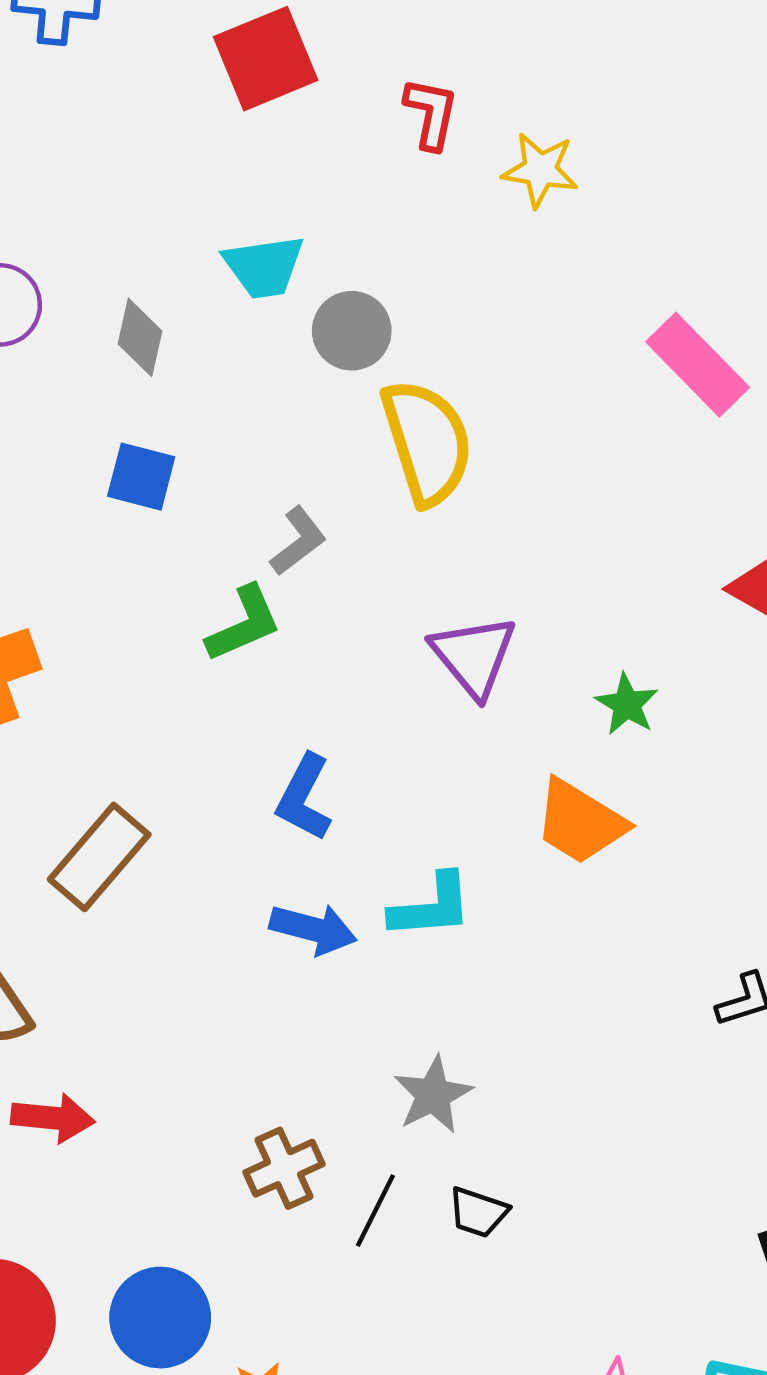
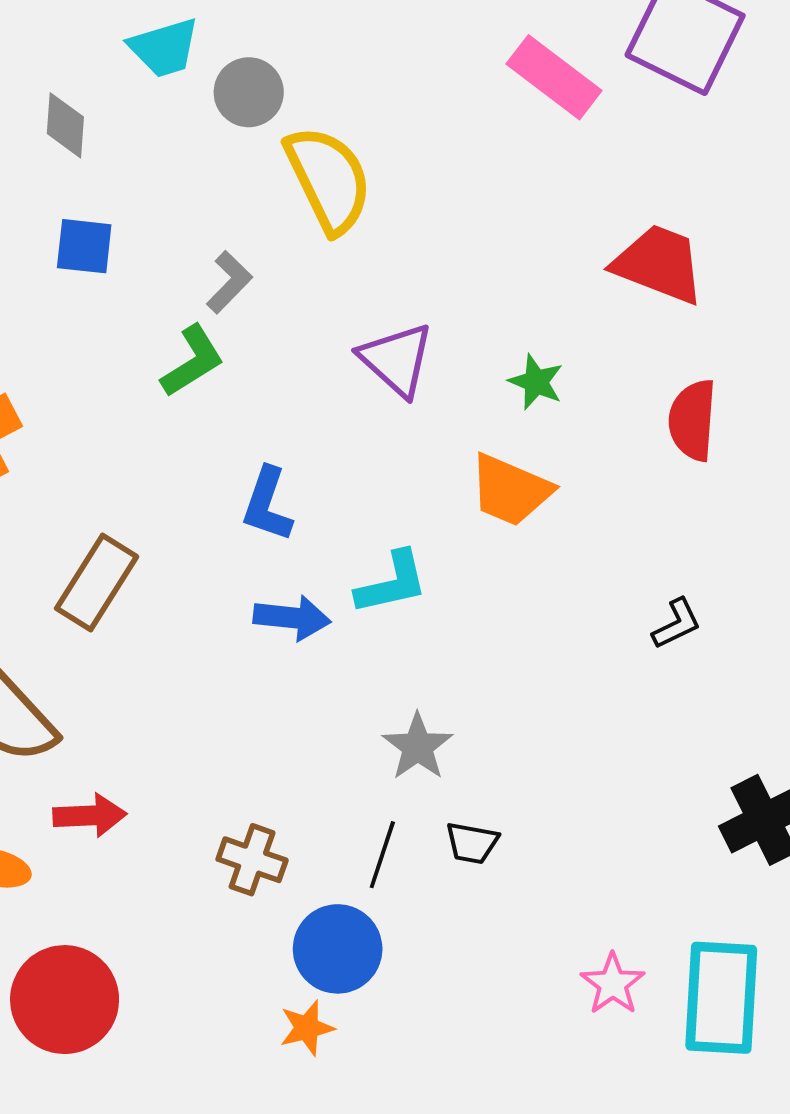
brown cross: (284, 1168) -> (252, 860), moved, turned -38
blue circle: (160, 1318) -> (338, 949), moved

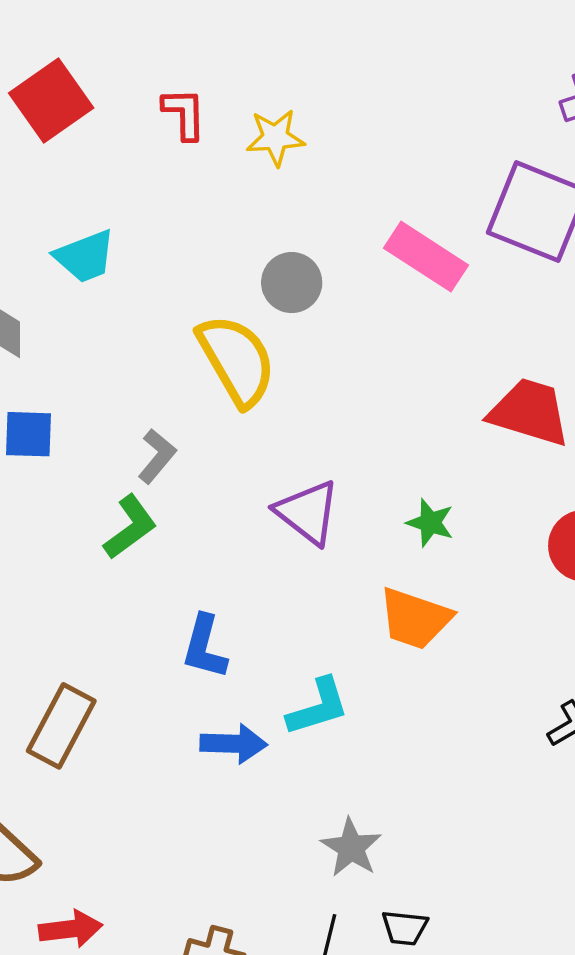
gray circle: (249, 92) -> (292, 283), moved

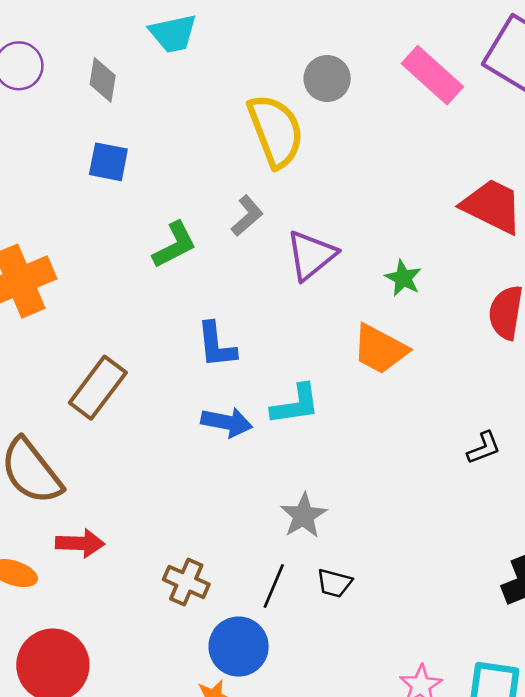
gray L-shape: (157, 456) -> (247, 216), moved
purple triangle: (308, 512) -> (311, 255), turned 34
blue L-shape: (205, 647) -> (216, 345), turned -30

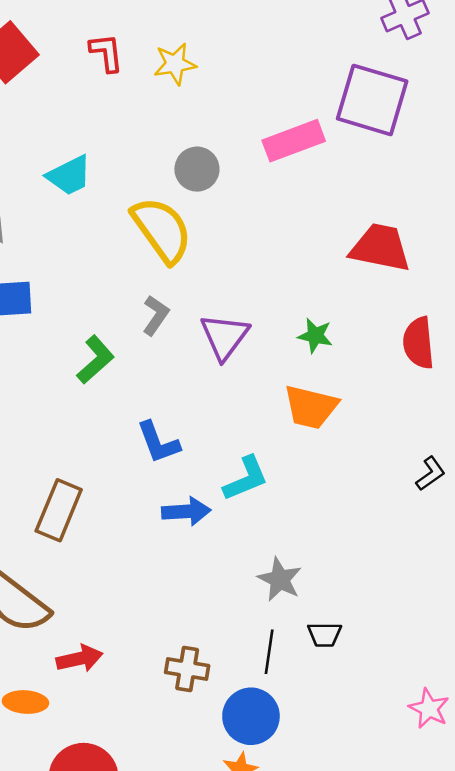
cyan trapezoid: (173, 33) -> (69, 176), moved
pink rectangle: (432, 75) -> (294, 141), turned -48

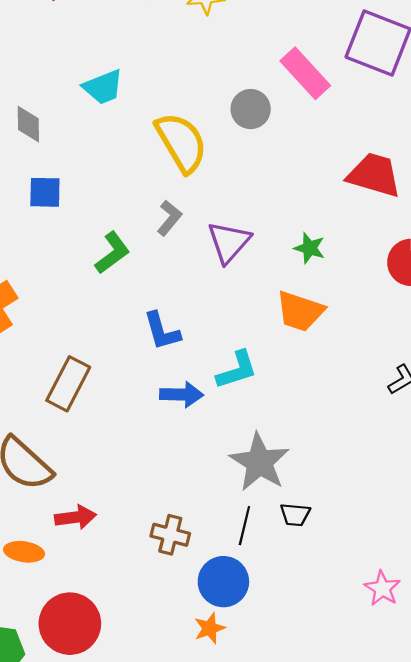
pink rectangle: (294, 141) -> (305, 73), turned 63
gray circle: (197, 169) -> (251, 109), moved
gray star: (280, 579) -> (259, 462), size x1.5

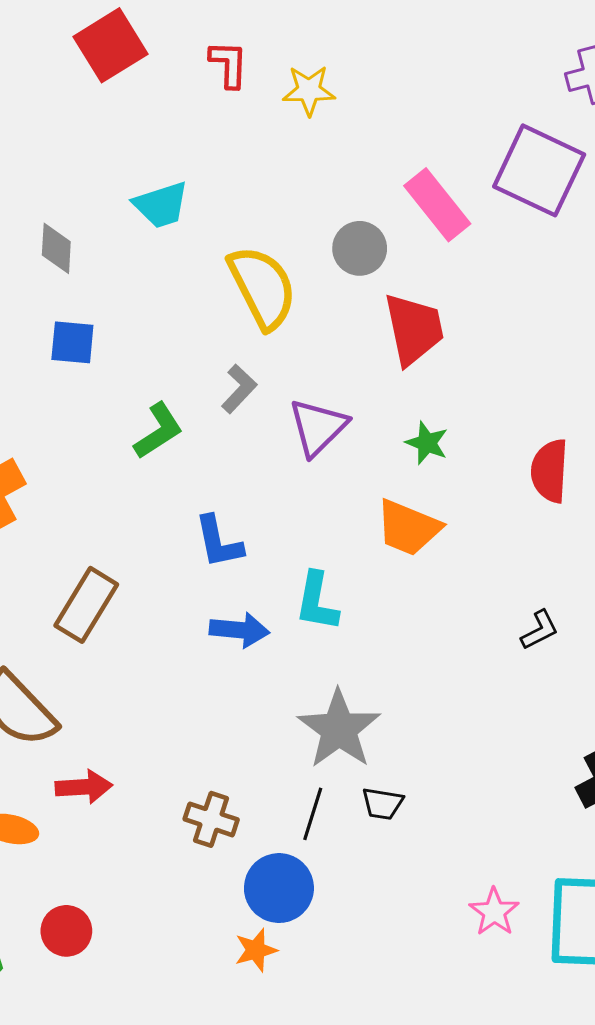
red trapezoid: (374, 175) -> (414, 329), moved, turned 58
cyan L-shape: (237, 370) -> (317, 602), turned 114
red circle: (70, 624) -> (66, 931), size x0.6

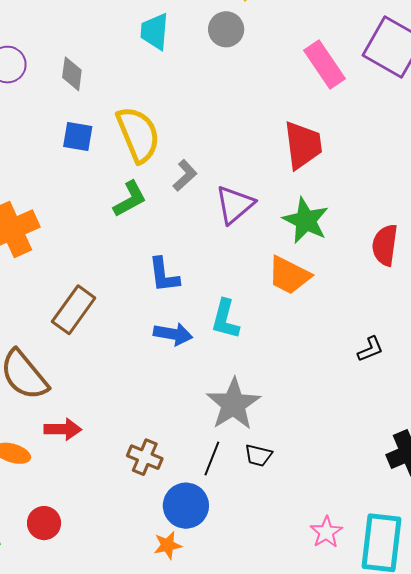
cyan trapezoid: (161, 205) -> (155, 31), moved, turned 108
gray circle: (360, 248) -> (226, 29), moved
yellow semicircle: (262, 287) -> (138, 134), moved
green star: (427, 443) -> (306, 220), size x1.6

